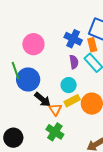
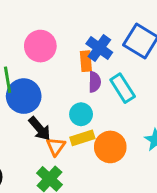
orange rectangle: (92, 45) -> (86, 61), moved

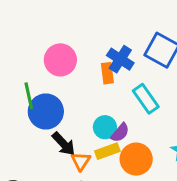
purple semicircle: (95, 82) -> (120, 133), moved, turned 42

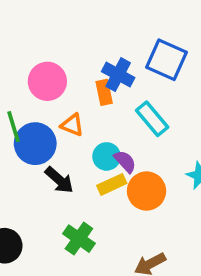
purple semicircle: (120, 133) -> (125, 161), turned -78
orange triangle: (81, 161) -> (72, 125), moved, turned -36

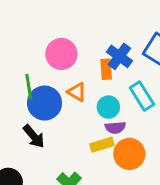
cyan circle: (107, 156) -> (108, 107), moved
purple semicircle: (125, 161) -> (115, 128), turned 120
black arrow: (59, 180) -> (34, 136), moved

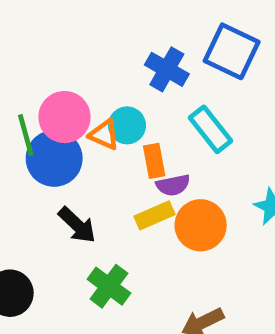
pink circle: (61, 54) -> (64, 117), moved
orange rectangle: (106, 69) -> (154, 161), moved
cyan circle: (108, 107) -> (127, 125), moved
black arrow: (34, 136) -> (77, 225), moved

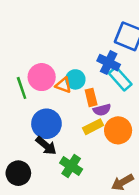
blue cross: (167, 69) -> (109, 63), moved
blue circle: (54, 158) -> (46, 124), moved
black arrow: (77, 225) -> (46, 146), moved

